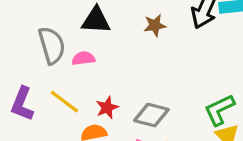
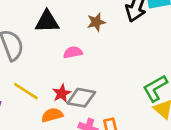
pink semicircle: (83, 58) -> (73, 52), moved
gray diamond: (151, 115) -> (81, 98), moved

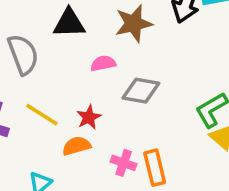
brown star: (96, 22) -> (134, 23), size x1.5
gray diamond: (81, 98) -> (141, 91), moved

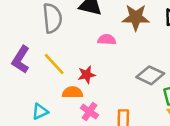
gray diamond: (141, 91) -> (150, 75), moved
pink cross: (124, 163) -> (89, 112), moved

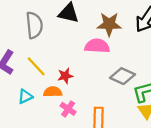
pink semicircle: (107, 40) -> (97, 46), moved, size x1.5
cyan triangle: (40, 112) -> (25, 97), moved

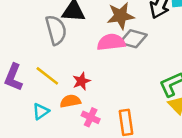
gray semicircle: (34, 25) -> (56, 30), moved
gray diamond: (123, 76) -> (133, 39), moved

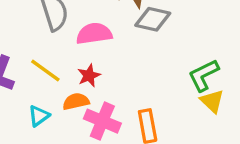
pink semicircle: (111, 42) -> (94, 34), moved
pink cross: (91, 117) -> (102, 121), size x1.5

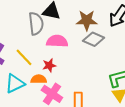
cyan triangle: (39, 116) -> (15, 84), size x1.5

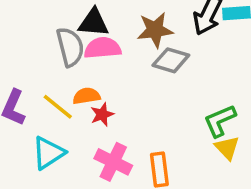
pink semicircle: (57, 41) -> (103, 48), moved
orange semicircle: (39, 79) -> (86, 96), moved

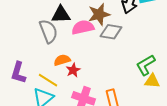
pink semicircle: (103, 48) -> (83, 27), moved
yellow line: (58, 107) -> (48, 80), moved
yellow triangle: (227, 148) -> (152, 81), turned -35

